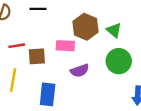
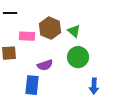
pink rectangle: (65, 46) -> (27, 36), moved
blue rectangle: (48, 94) -> (32, 85), moved

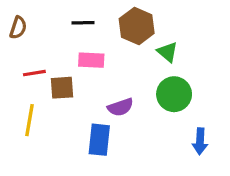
black line: (10, 13) -> (83, 23), moved
brown hexagon: (50, 28) -> (137, 26), moved

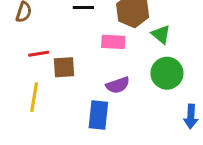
pink rectangle: (91, 60) -> (113, 42), moved

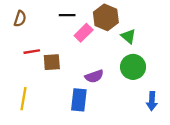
pink rectangle: (113, 42) -> (84, 33), moved, turned -48
yellow line: (34, 97) -> (24, 99), moved

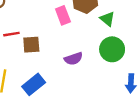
pink rectangle: (84, 33) -> (63, 15), turned -66
blue rectangle: (79, 100) -> (34, 84), moved, turned 45

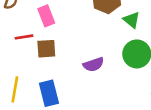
pink rectangle: (63, 15) -> (46, 16), moved
blue rectangle: (34, 84) -> (49, 93), turned -65

